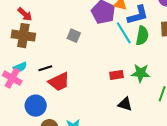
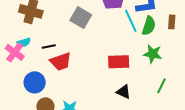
gray square: (74, 36) -> (81, 18), size x1.5
green star: (141, 73) -> (153, 54), moved
red rectangle: (117, 75) -> (119, 62), size x1.5

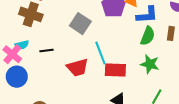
cyan line: (131, 21) -> (100, 53), moved
red trapezoid: (61, 62) -> (77, 68), moved
blue circle: (35, 82) -> (17, 77), moved

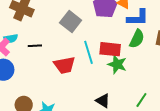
green star: (150, 64) -> (117, 64), moved
red rectangle: (115, 70) -> (110, 49), moved

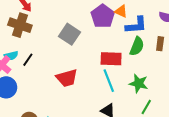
black line: (35, 46) -> (28, 60), moved, turned -48
cyan line: (89, 52) -> (109, 81), moved
green star: (117, 64) -> (139, 83), moved

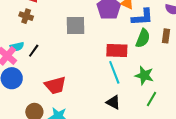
brown cross: (20, 25) -> (26, 16), size x0.6
gray square: (70, 34) -> (76, 26), turned -35
red trapezoid: (67, 78) -> (55, 85), moved

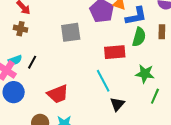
cyan line: (114, 72) -> (103, 81), moved
black triangle: (113, 102) -> (117, 104), turned 49

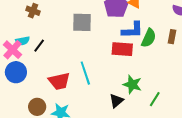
blue L-shape: (136, 16) -> (132, 30), moved
green star: (145, 74) -> (132, 84), moved
cyan line: (103, 81) -> (85, 73), moved

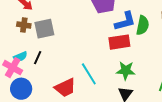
gray square: (82, 22) -> (44, 29), moved
green star: (132, 84) -> (126, 71), moved

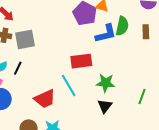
green semicircle: (143, 25) -> (122, 26), moved
red rectangle: (119, 42) -> (81, 61), moved

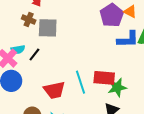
red rectangle: (81, 61) -> (104, 78), moved
green star: (106, 83) -> (117, 87), turned -30

